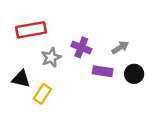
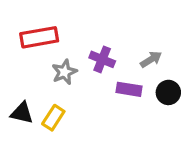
black triangle: (21, 79) -> (22, 113), moved

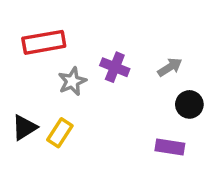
purple rectangle: (129, 89) -> (170, 147), moved
black triangle: (22, 113) -> (24, 128), turned -45

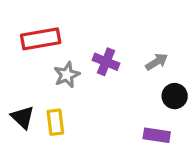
black triangle: (24, 128) -> (23, 117), turned -45
yellow rectangle: (60, 133) -> (55, 122), turned -40

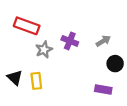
red rectangle: (41, 39) -> (27, 26), turned 30

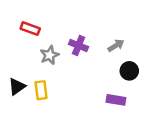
red rectangle: (27, 26) -> (30, 29), size x0.7
black triangle: (15, 78) -> (17, 87), turned 42

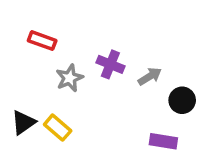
gray arrow: (116, 45) -> (150, 76), moved
yellow rectangle: (41, 90) -> (58, 128), turned -42

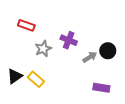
gray arrow: (150, 76) -> (90, 57), moved
black circle: (182, 100) -> (108, 51), moved

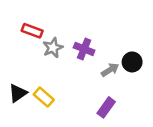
gray star: (43, 49) -> (53, 48), moved
purple rectangle: (101, 88) -> (106, 107), moved, turned -63

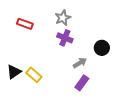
gray star: (53, 48) -> (63, 18), moved
gray arrow: (110, 70) -> (80, 63), moved

